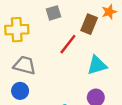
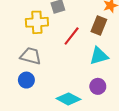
brown rectangle: (89, 24) -> (99, 25), moved
yellow cross: (17, 30) -> (37, 22), moved

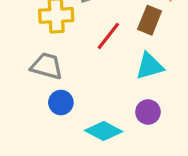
blue circle: (26, 80) -> (61, 102), moved

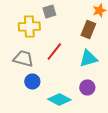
red line: (108, 36) -> (54, 52), moved

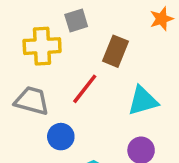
brown rectangle: (88, 30) -> (115, 51), moved
blue circle: (32, 82) -> (61, 137), moved

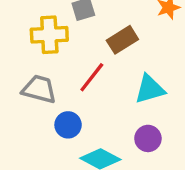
brown rectangle: (115, 51) -> (122, 40), turned 36

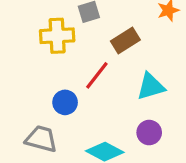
gray trapezoid: (39, 89) -> (41, 139), moved
blue circle: (68, 125) -> (65, 102), moved

